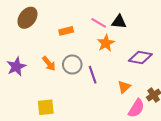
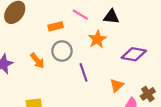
pink line: (99, 23) -> (80, 15), moved
gray circle: (72, 65) -> (62, 51), moved

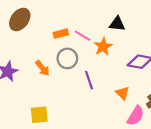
pink line: (80, 15) -> (83, 36), moved
orange triangle: (117, 85) -> (123, 93), turned -32

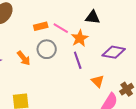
purple line: (89, 80) -> (78, 60), moved

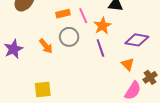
pink line: (61, 28) -> (83, 16), turned 35
orange triangle: (98, 81) -> (128, 64), moved

